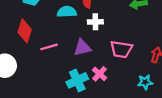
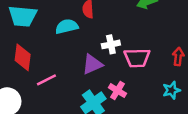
white cross: (95, 22) -> (111, 44), moved
pink line: (49, 47) -> (46, 80), moved

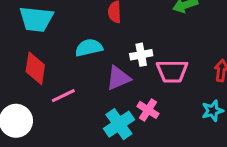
cyan semicircle: (67, 26) -> (89, 48), moved

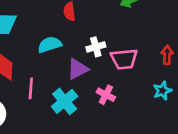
pink line: (63, 96) -> (31, 88), turned -55
cyan cross: (119, 124) -> (65, 101), moved

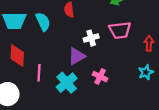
cyan semicircle: (50, 45) -> (43, 22), moved, turned 84
pink trapezoid: (124, 59) -> (120, 30), moved

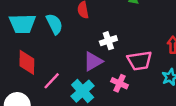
pink trapezoid: (120, 30) -> (140, 61), moved
pink line: (39, 73) -> (52, 81), turned 42

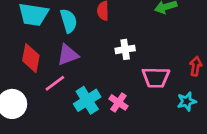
purple triangle: (93, 61) -> (68, 55), moved
pink cross: (120, 83) -> (118, 102), moved

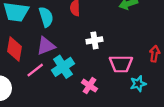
cyan cross: (87, 100) -> (63, 67), moved
cyan star: (187, 101) -> (138, 84), moved

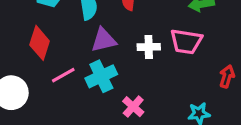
purple triangle: (46, 46) -> (104, 40), moved
pink trapezoid: (121, 64) -> (186, 42), moved

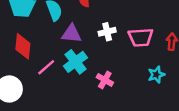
purple triangle: (104, 40) -> (71, 34), turned 30
pink trapezoid: (186, 42) -> (141, 37), moved

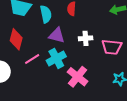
pink cross: (105, 80) -> (78, 77), size x1.5

